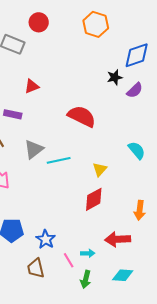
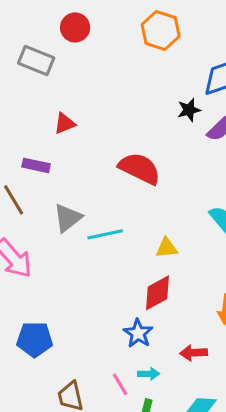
yellow triangle: (100, 169) -> (167, 248), turned 42
blue star: (46, 239) -> (138, 333), moved
red arrow: (118, 239) -> (194, 353), size x0.7

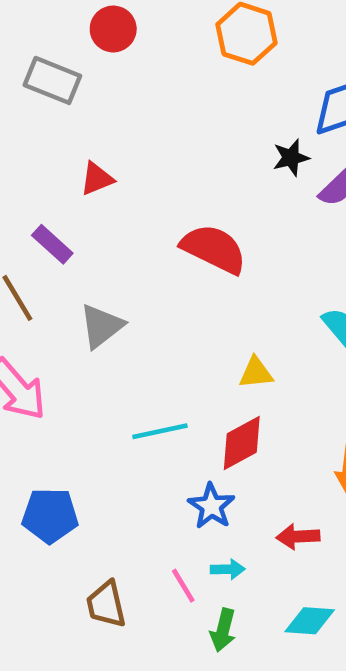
purple rectangle: (36, 165) -> (52, 244), turned 30
cyan line: (105, 234) -> (160, 431), moved

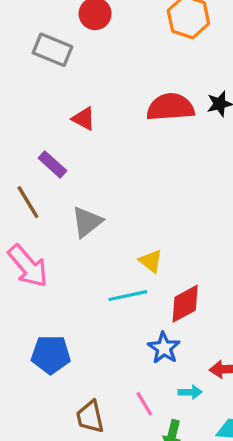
red triangle: (97, 179) -> (84, 119), turned 50
red semicircle: (214, 249) -> (170, 107), moved, turned -30
yellow triangle: (256, 373) -> (151, 261), moved, turned 45
cyan arrow: (228, 569) -> (190, 392), moved

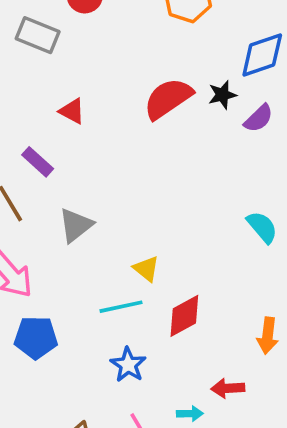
red semicircle: (170, 107) -> (168, 98), turned -30
blue star: (164, 348) -> (128, 365), moved
blue pentagon: (51, 355) -> (36, 338), moved

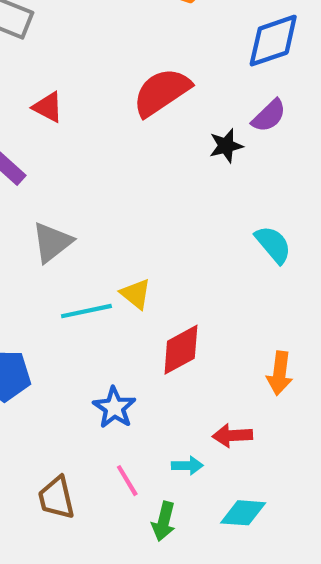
black star: (222, 95) -> (226, 146), moved
cyan line: (121, 307) -> (86, 311), moved

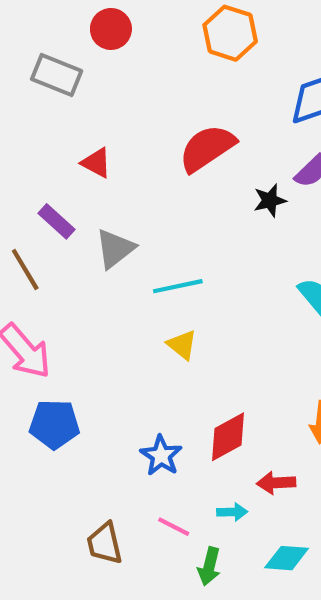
gray triangle: (52, 242) -> (115, 249), moved
cyan line: (86, 311) -> (178, 286), moved
red diamond: (181, 350) -> (228, 437), moved
pink line: (127, 481) -> (174, 527), turned -32

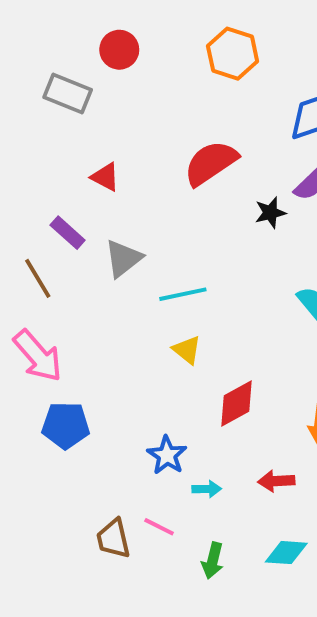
red diamond: (228, 437) -> (237, 404), moved
cyan arrow: (232, 512) -> (207, 489), moved
pink line: (174, 527) -> (159, 527), moved

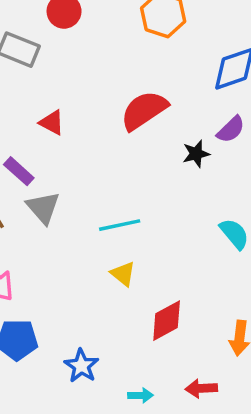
gray triangle: (123, 258) -> (43, 208), moved, turned -33
blue star: (167, 455) -> (81, 366), moved

